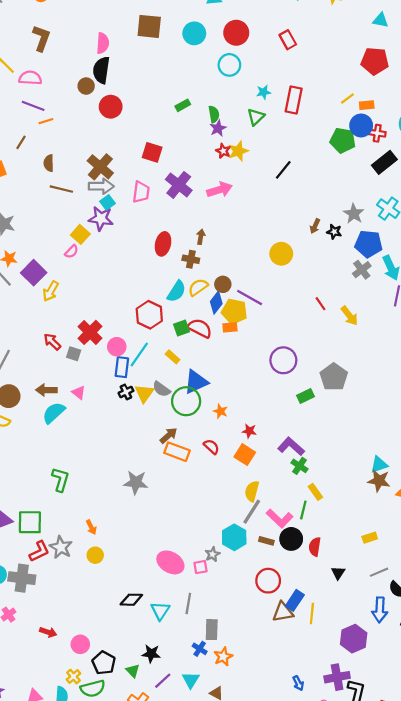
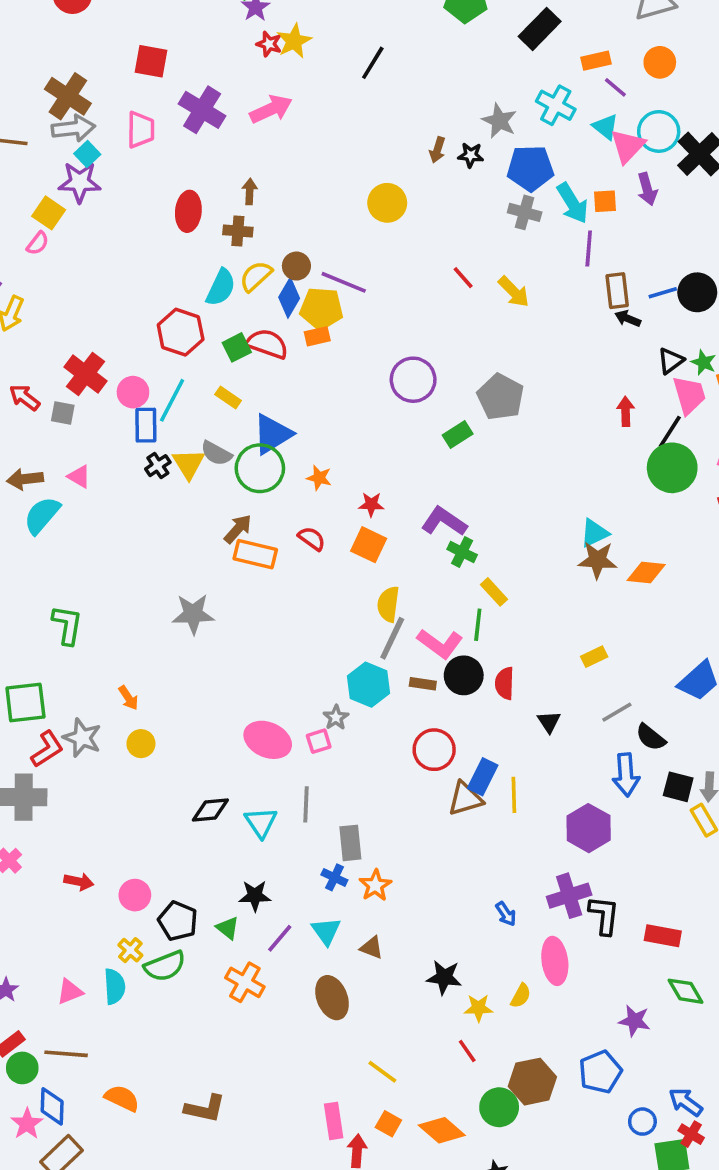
gray cross: (362, 270) -> (525, 212), turned -30

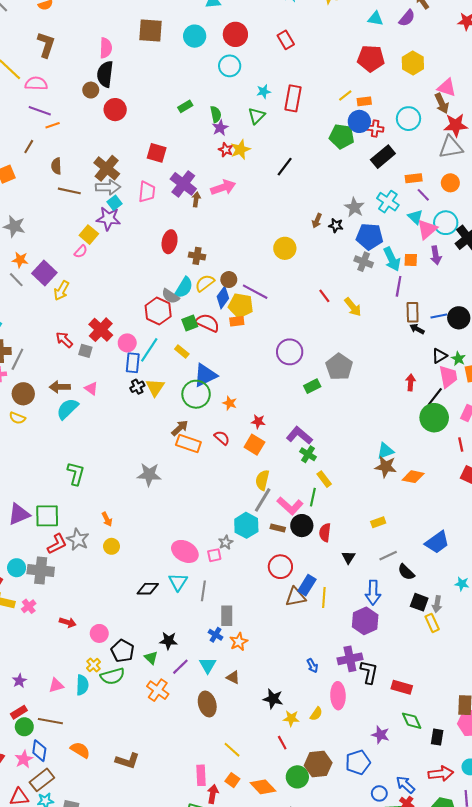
brown arrow: (250, 192) -> (196, 199), moved
gray semicircle: (216, 453) -> (170, 296), moved
blue arrow: (626, 775) -> (373, 592), moved
cyan triangle: (261, 822) -> (178, 582), moved

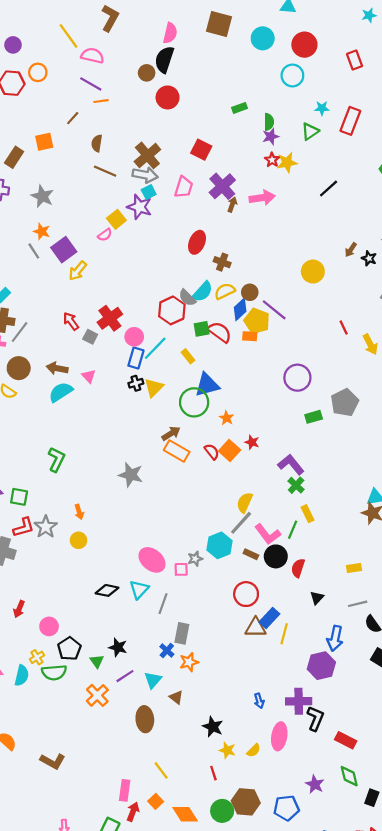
orange square: (254, 445) -> (230, 450), moved
green square: (47, 516) -> (19, 497), size x0.7
red arrow: (68, 622) -> (19, 609), turned 84

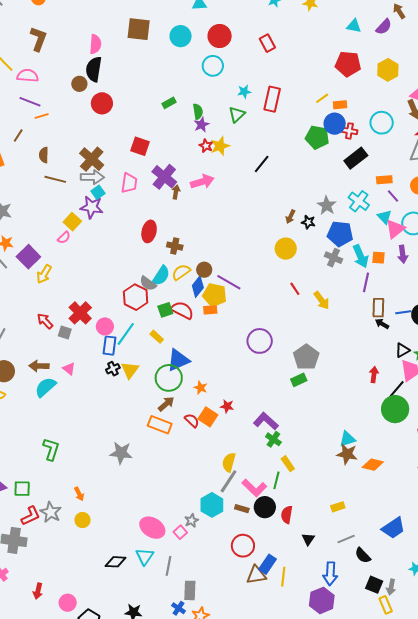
yellow circle: (313, 272) -> (286, 249), moved
green rectangle: (314, 417) -> (299, 380), moved
brown arrow: (171, 433) -> (166, 404), moved
pink square: (181, 569) -> (180, 532), turned -32

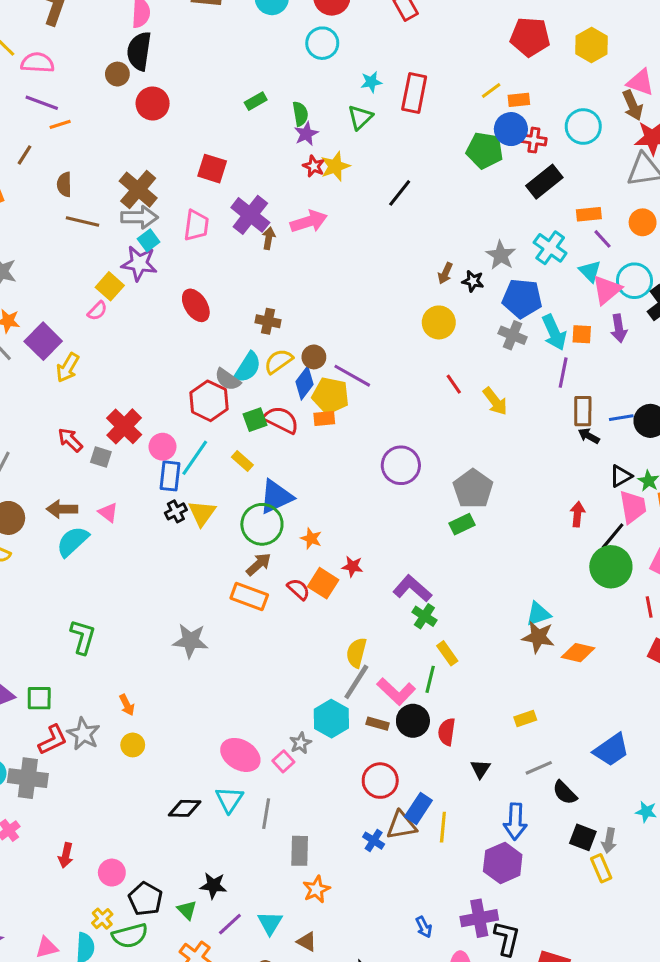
red ellipse: (149, 231) -> (196, 305), moved, turned -45
blue cross: (179, 608) -> (374, 841), moved

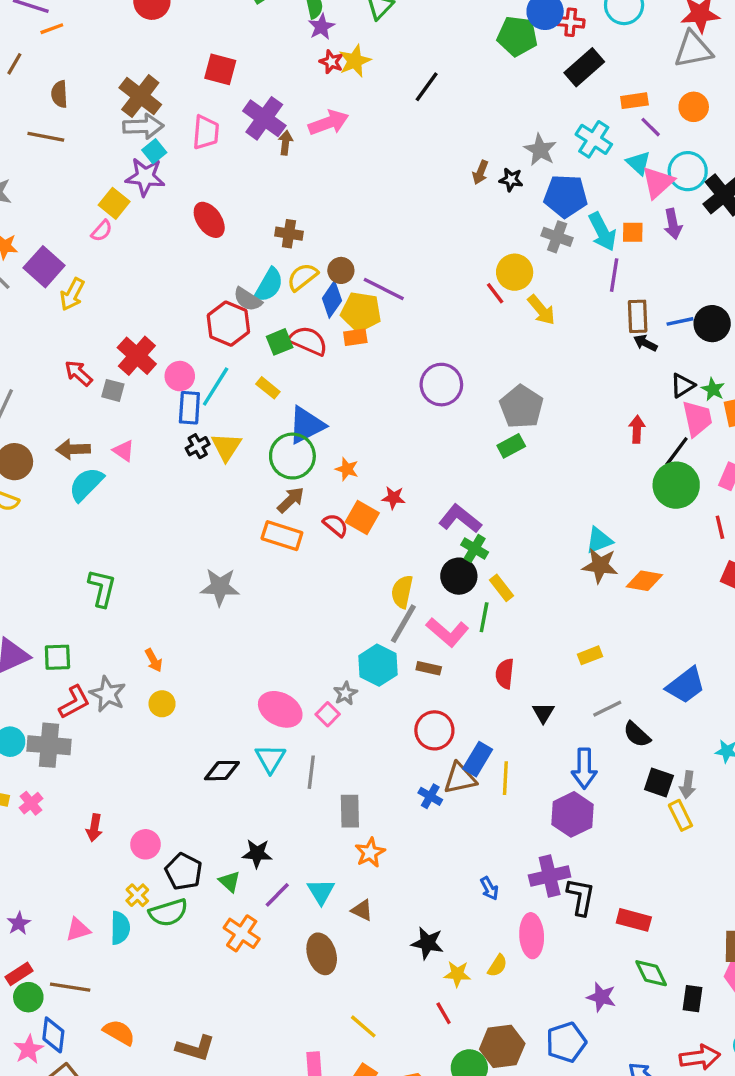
brown line: (83, 221) -> (46, 137), moved
yellow circle: (439, 322) -> (515, 272), moved
black circle: (413, 721) -> (459, 576), moved

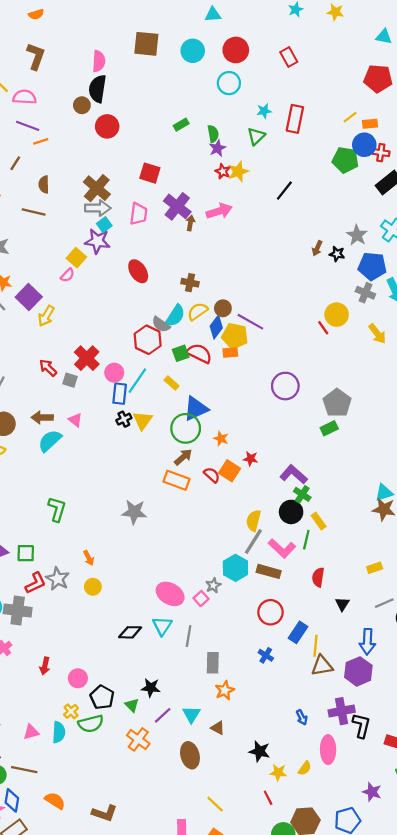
yellow arrow: (541, 310) -> (377, 334), moved
brown rectangle: (429, 668) -> (269, 571), size x1.5
brown triangle: (460, 778) -> (322, 666), moved

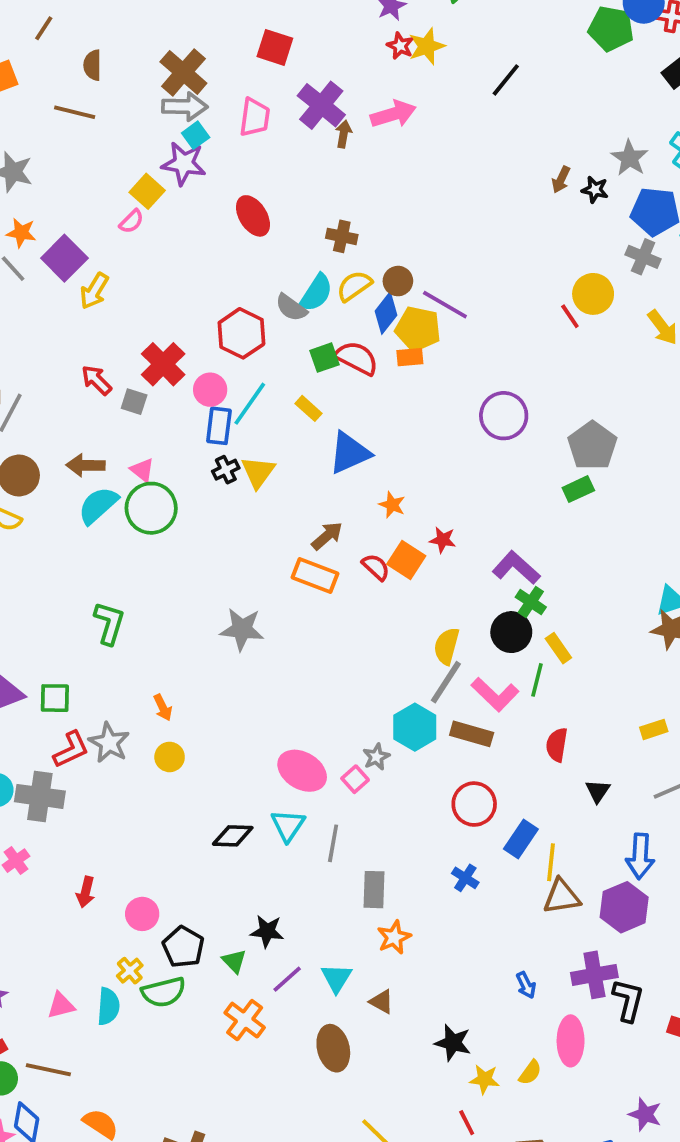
red hexagon: (148, 340) -> (241, 333), moved
green circle: (186, 428) -> (151, 508), moved

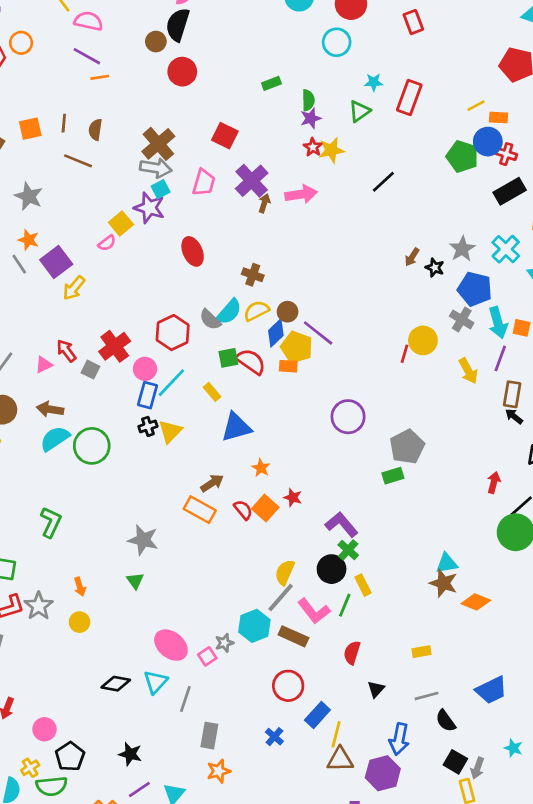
brown line: (44, 28) -> (64, 123), moved, turned -36
red line: (570, 316) -> (404, 354), turned 42
pink triangle: (142, 470) -> (44, 365), moved, turned 48
green triangle: (234, 961) -> (135, 581), moved

